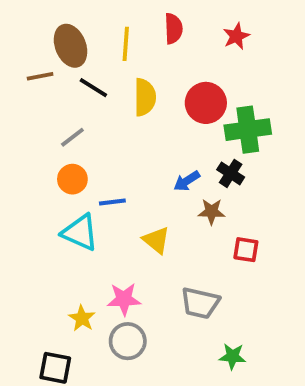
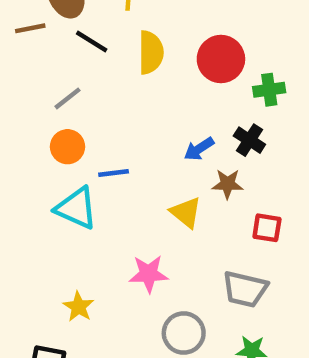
green cross: (248, 130) -> (269, 90), size x0.6
yellow triangle: (156, 240) -> (186, 212), moved
pink star: (124, 299) -> (149, 274), moved
gray trapezoid: (200, 303) -> (245, 289), moved
gray circle: (128, 341) -> (184, 333), moved

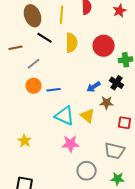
brown line: (30, 28) -> (16, 48), moved
blue line: (114, 173) -> (54, 90), moved
cyan triangle: (76, 208) -> (65, 116), moved
yellow star: (78, 307) -> (25, 141), moved

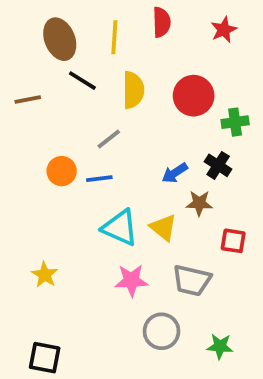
gray line: (34, 64) -> (109, 139), moved
gray trapezoid: (115, 151) -> (192, 280), moved

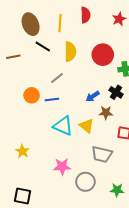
pink star: (131, 280) -> (62, 167), moved

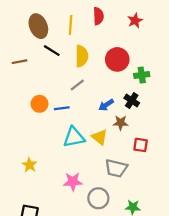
gray line: (57, 78) -> (77, 85), moved
cyan triangle: (63, 126) -> (74, 137), turned -35

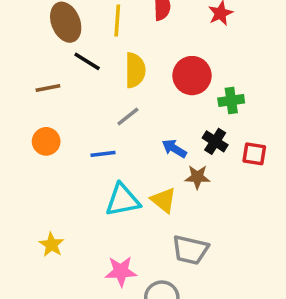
brown line: (19, 62) -> (48, 88), moved
orange circle: (39, 104) -> (46, 141), moved
blue arrow: (106, 105) -> (174, 149), turned 64
red square: (141, 145) -> (254, 154), moved

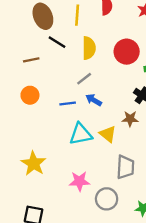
blue arrow: (174, 149) -> (94, 100), moved
yellow star: (51, 245) -> (33, 164), size x1.5
gray trapezoid: (190, 250) -> (125, 167), turned -100

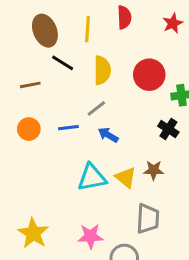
blue line: (68, 103) -> (68, 128), moved
brown star: (130, 119) -> (154, 170), moved
yellow star: (33, 164) -> (33, 233), moved

